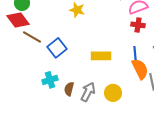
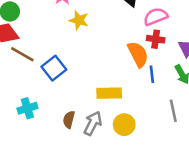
yellow rectangle: (101, 56) -> (109, 93), moved
orange semicircle: (140, 69) -> (138, 54), moved
cyan cross: (50, 80) -> (27, 108), moved

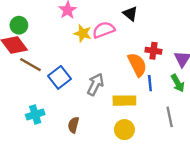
pink semicircle: (156, 17) -> (104, 30), moved
yellow rectangle: (109, 93) -> (124, 101), moved
gray arrow: (93, 123) -> (95, 84), moved

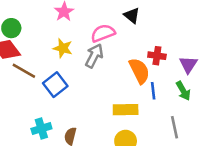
yellow star: (83, 33) -> (63, 48), moved
gray arrow: (95, 84) -> (94, 56), moved
cyan cross: (35, 114) -> (41, 129), moved

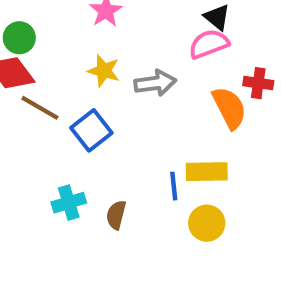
pink semicircle: (103, 33) -> (209, 44), moved
gray arrow: (94, 56) -> (155, 83), turned 55
blue line: (153, 91) -> (174, 186), moved

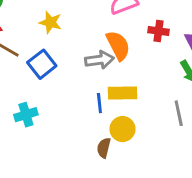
gray arrow: (155, 83) -> (99, 60), moved
orange semicircle: (229, 108) -> (118, 45), moved
brown semicircle: (116, 215) -> (104, 148), moved

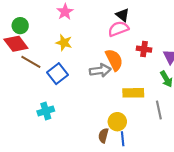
yellow rectangle: (122, 93) -> (133, 93), moved
blue line: (99, 103) -> (123, 139), moved

